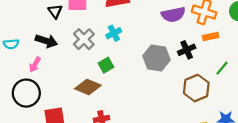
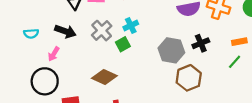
orange rectangle: (211, 36) -> (239, 42), moved
green square: (106, 65) -> (123, 44), moved
brown hexagon: (196, 88) -> (189, 78), moved

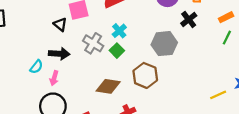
cyan semicircle: (31, 34) -> (36, 67), moved, turned -32
black cross: (201, 43) -> (189, 20), moved
brown hexagon: (189, 78) -> (145, 75), moved

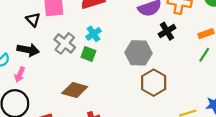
green square: (117, 51) -> (88, 54), turned -32
brown hexagon: (145, 75) -> (154, 83), moved

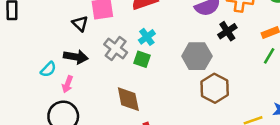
brown diamond: (75, 90) -> (128, 99), turned 65

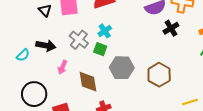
black triangle: (80, 24) -> (45, 10), moved
gray hexagon: (197, 56) -> (122, 68), moved
pink arrow: (67, 84) -> (63, 67), moved

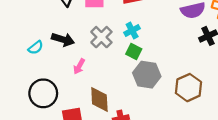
green square: (100, 49) -> (134, 51), moved
brown diamond: (88, 82) -> (99, 99), moved

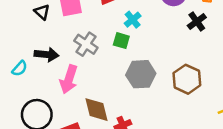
cyan cross: (132, 31) -> (133, 20), moved
green square: (134, 51) -> (121, 41), moved
pink arrow: (79, 66) -> (69, 79), size x1.6

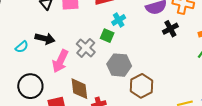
gray cross: (86, 44) -> (86, 48), moved
brown hexagon: (187, 79) -> (141, 86), moved

